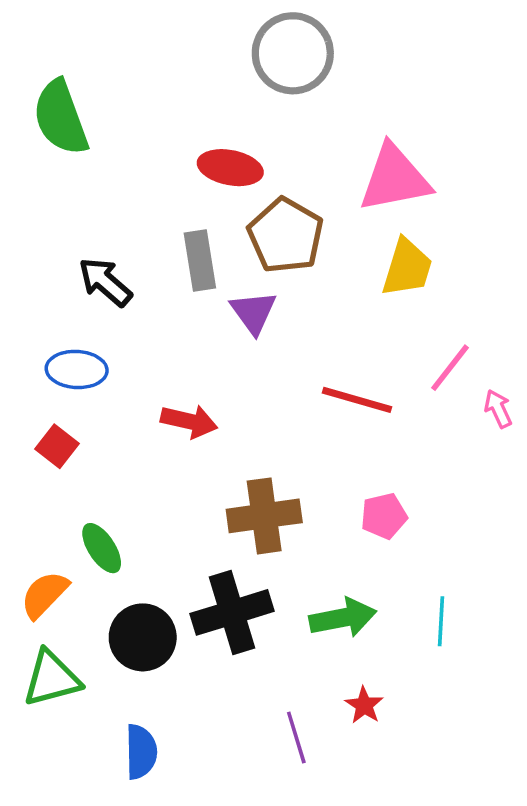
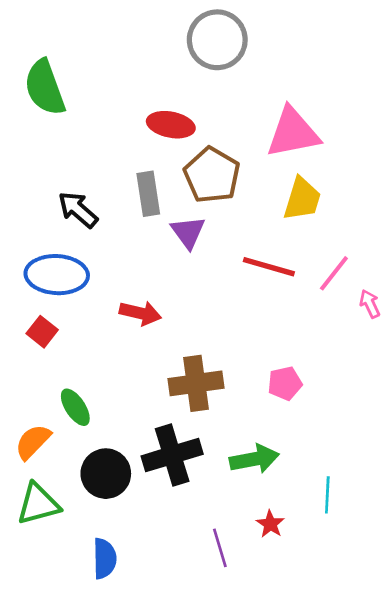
blue ellipse: (77, 369) -> (57, 275), size x1.4
red line: (357, 400) -> (269, 267), moved
cyan line: (441, 621) -> (327, 495), moved

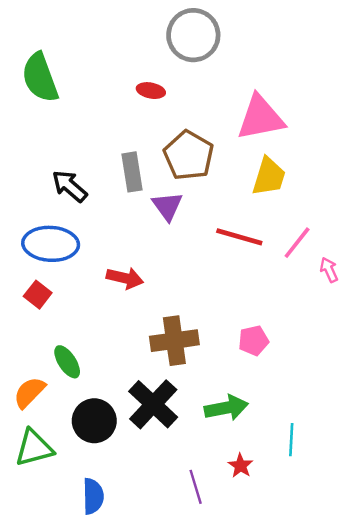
red ellipse: (171, 125) -> (151, 91), moved, size x0.7
black cross: (172, 455) -> (153, 404), turned -30

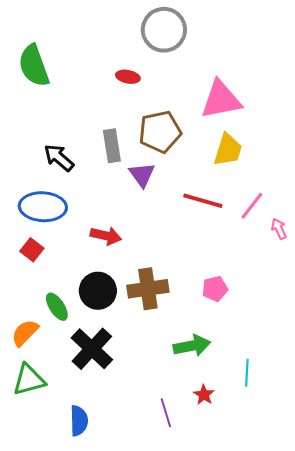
brown pentagon: (189, 155) -> (160, 132), turned 30
black cross: (153, 404) -> (92, 349), moved
black circle: (94, 421) -> (98, 291), moved

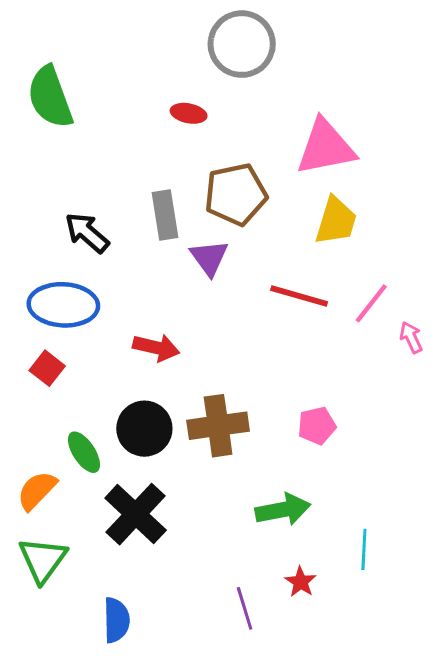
green triangle: (29, 380) -> (43, 560), turned -39

